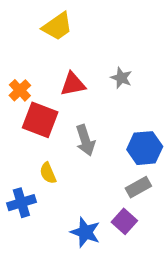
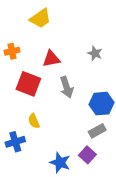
gray star: (121, 78) -> (95, 53), moved
orange cross: (20, 90) -> (12, 51), moved, turned 32
gray arrow: (85, 140) -> (67, 87), moved

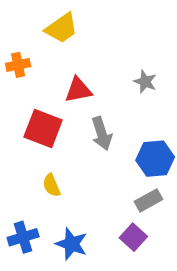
orange cross: (12, 51) -> (18, 65), moved
blue cross: (15, 142) -> (23, 237), moved
blue star: (60, 163) -> (72, 244), moved

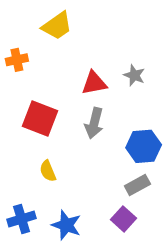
red triangle: (78, 90) -> (94, 83), moved
gray arrow: (102, 134) -> (94, 123), turned 32

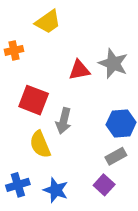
gray star: (134, 75) -> (113, 63), size x1.6
gray arrow: (94, 123) -> (64, 121), moved
yellow semicircle: (48, 171) -> (40, 144), size x1.5

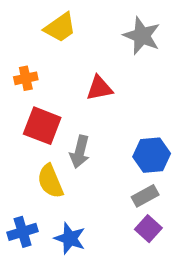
orange cross: (14, 50) -> (26, 78), moved
gray star: (113, 63) -> (142, 36), moved
purple square: (104, 185) -> (148, 229), moved

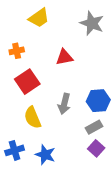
red square: (42, 126) -> (27, 82), turned 35
gray arrow: (80, 152) -> (64, 104), moved

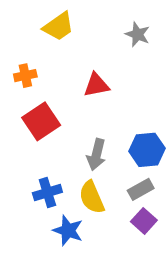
gray star: (92, 23) -> (138, 34), size x0.7
yellow semicircle: (33, 118) -> (92, 197), moved
blue cross: (15, 150) -> (47, 193), moved

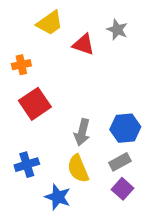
red triangle: (96, 85) -> (83, 44), moved, turned 30
blue cross: (47, 193) -> (27, 165), moved

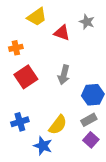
gray arrow: (82, 132) -> (64, 75), moved
yellow semicircle: (78, 169) -> (58, 125), turned -120

